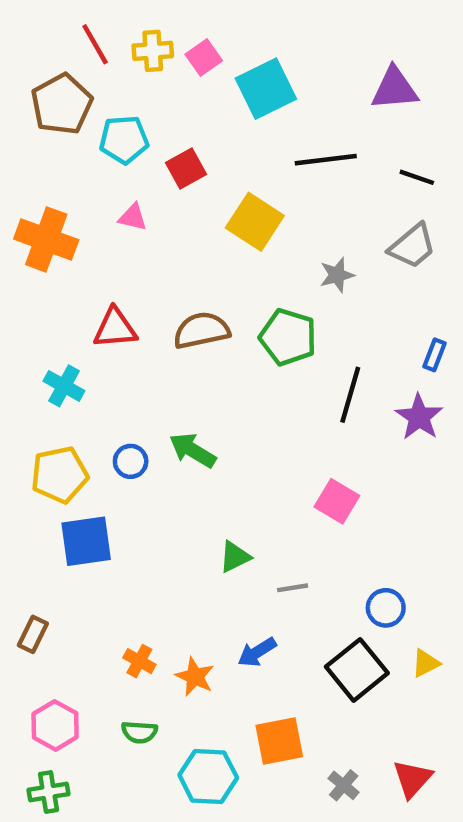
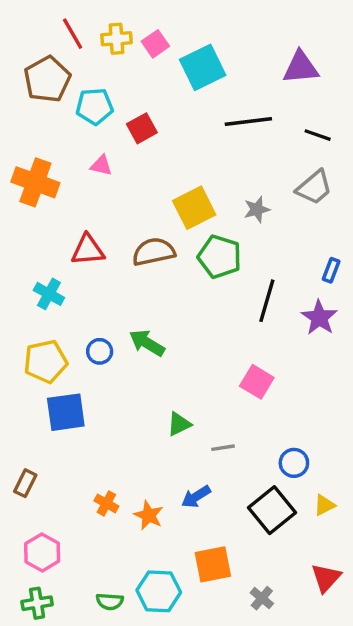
yellow square: (255, 222) -> (194, 208), moved, turned 30
green semicircle: (139, 732) -> (110, 601), moved
red triangle: (412, 779) -> (326, 578), moved

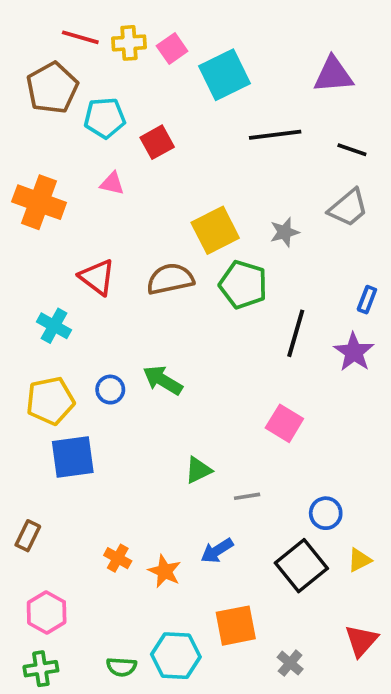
red line: (73, 34) -> (80, 37), turned -44
red triangle: (88, 250) -> (97, 277), turned 42

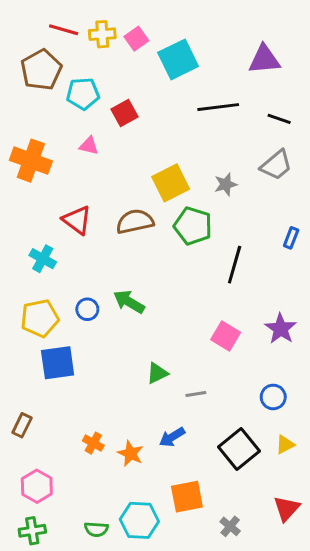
purple star: (354, 352) -> (281, 329), moved
blue circle: (326, 513) -> (273, 397), moved

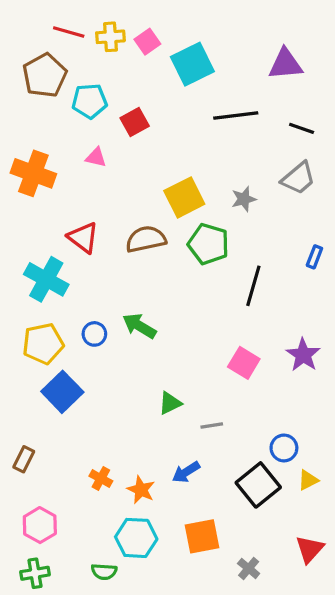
cyan cross: (43, 259) -> (46, 279), size x1.5
blue square: (58, 363) -> (62, 392), turned -36
blue circle: (273, 397) -> (284, 448), moved
cyan hexagon: (139, 520) -> (136, 538), moved

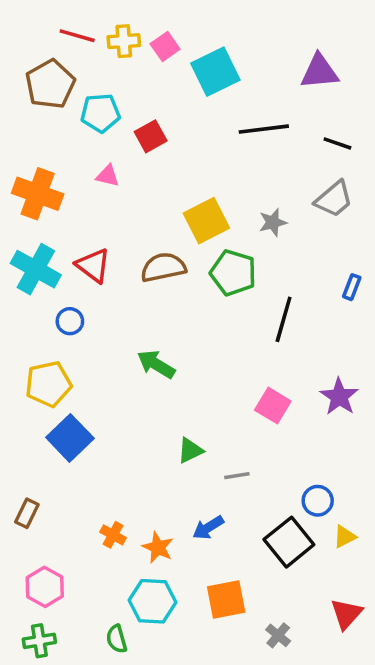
cyan cross: (46, 279) -> (36, 269), moved
blue circle: (94, 334) -> (70, 321), moved
green semicircle: (104, 572) -> (117, 639), turned 70

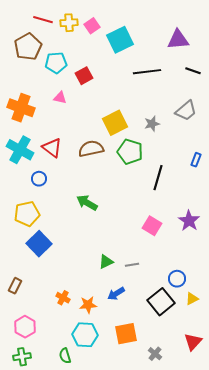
black line: (337, 143) -> (193, 71), moved
green triangle: (190, 450) -> (106, 262), moved
orange star: (158, 547) -> (88, 305), turned -30

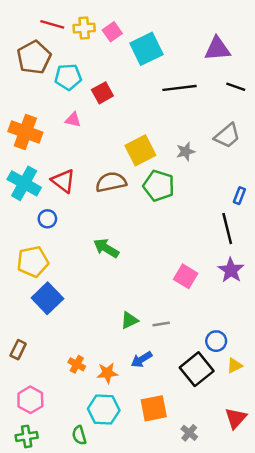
black line: (158, 178) -> (227, 229), moved, turned -30

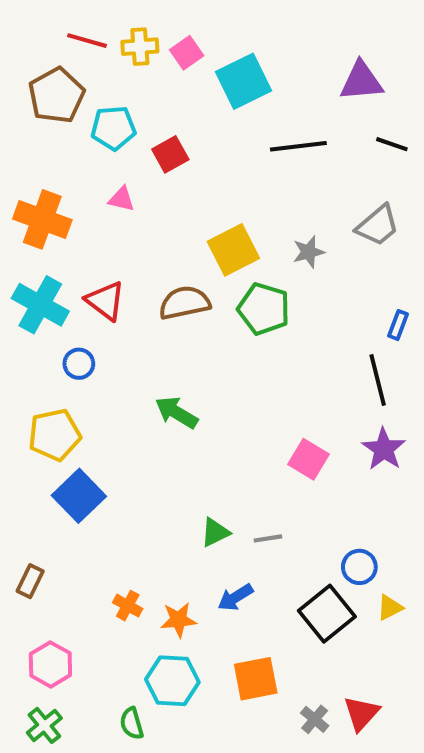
red triangle: (236, 418) -> (361, 713), moved
green cross: (27, 436) -> (44, 725), turned -30

